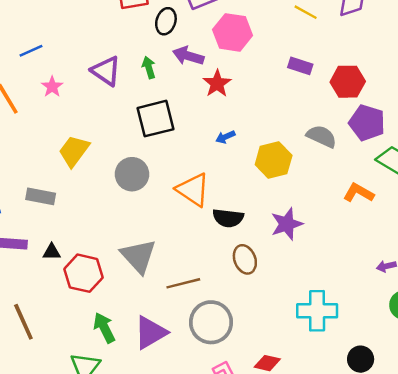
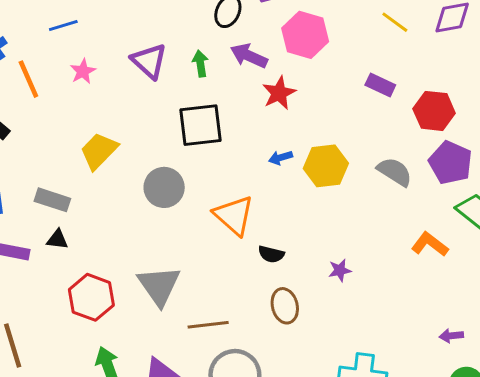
yellow hexagon: (274, 160) -> (326, 166), moved
black semicircle: (228, 218) -> (271, 254), size x0.7
purple star: (287, 224) -> (340, 270), size x0.6
black triangle: (52, 252) -> (57, 239), moved

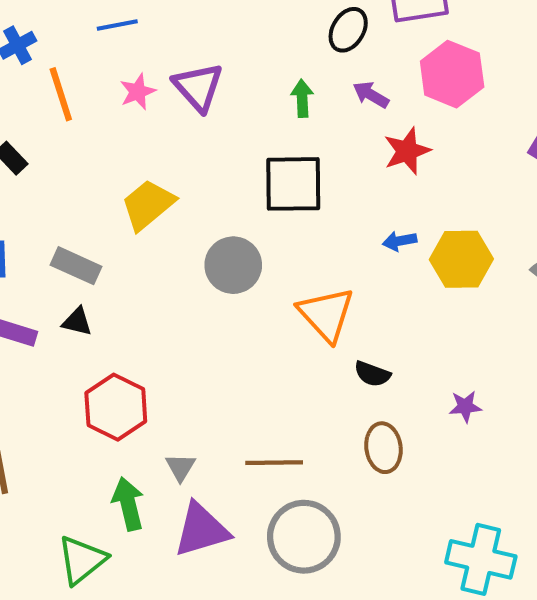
purple arrow: (249, 56) -> (371, 95), size x0.7
purple triangle: (149, 61) -> (198, 87), moved
gray triangle: (159, 286) -> (180, 467), moved, size x0.5

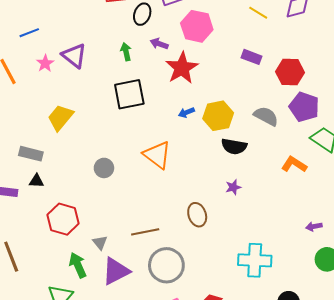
red star: (407, 151) -> (182, 68), size x1.4
gray circle: (233, 265) -> (104, 168), moved, size x0.7
black semicircle: (372, 374) -> (234, 146), moved, size x1.4

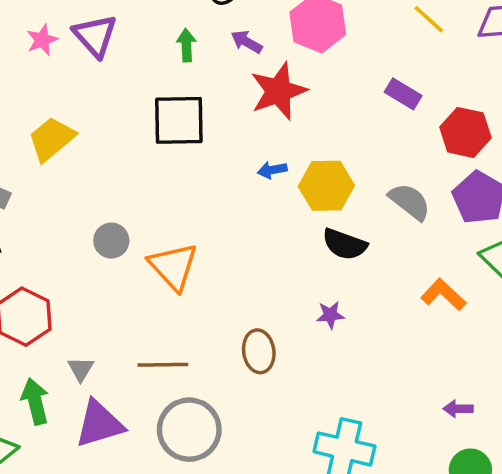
orange triangle: (157, 155) -> (173, 266), moved

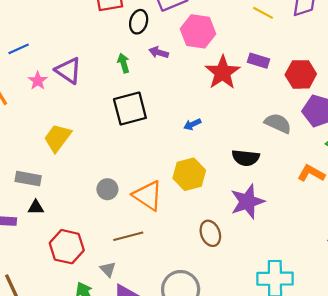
red star: (278, 91) -> (223, 72), moved
yellow hexagon: (326, 186) -> (189, 174), moved
purple star: (330, 315) -> (247, 202), size x2.0
brown line: (163, 365) -> (128, 236), moved

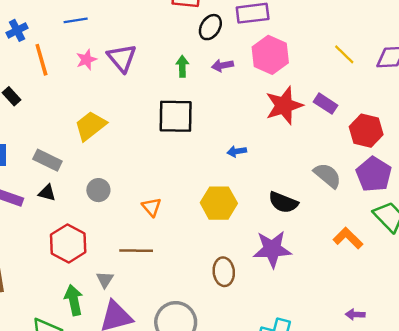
purple arrow: (159, 52) -> (222, 65), turned -42
gray circle: (107, 189) -> (98, 190), moved
orange triangle: (148, 196) -> (152, 207), moved, size x0.6

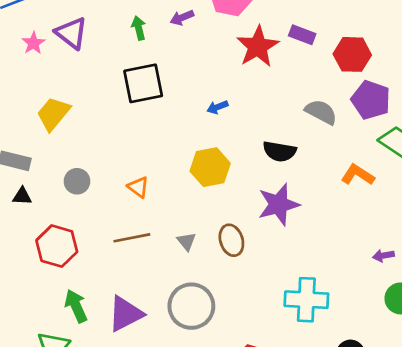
gray triangle: (105, 280) -> (186, 241), moved

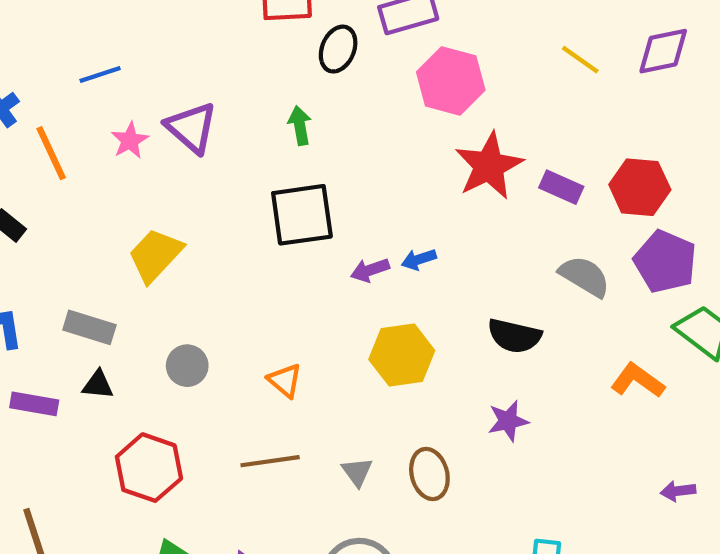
purple arrow: (182, 18) -> (370, 270), moved
purple rectangle: (302, 35) -> (561, 187), moved
purple star: (279, 204) -> (508, 421), size x0.6
purple arrow: (383, 256) -> (678, 491), moved

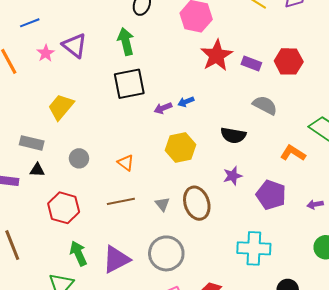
green arrow: (300, 126) -> (126, 42), size x1.5
purple pentagon: (665, 262) -> (271, 195), moved
brown ellipse: (429, 474) -> (197, 203), size x1.4

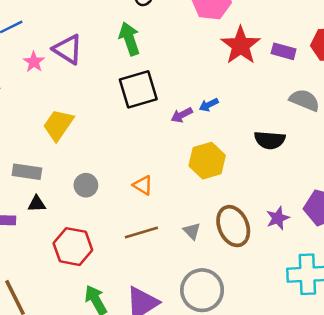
purple star: (233, 176) -> (278, 218), moved

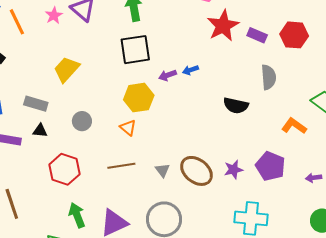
gray semicircle: (305, 100) -> (269, 77), turned 55
yellow hexagon: (207, 161) -> (139, 98), moved
brown ellipse: (233, 226) -> (196, 171), turned -36

